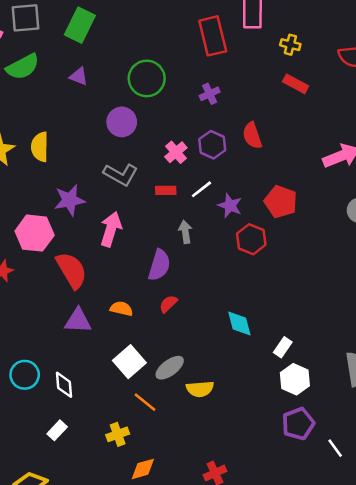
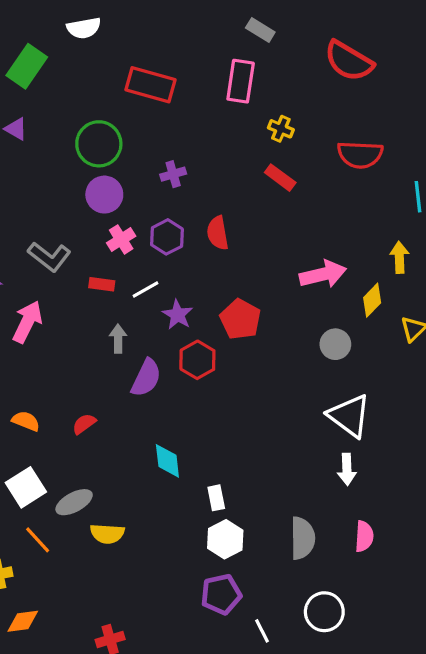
red rectangle: (213, 36) -> (151, 85), moved, turned -69
purple circle: (122, 122) -> (104, 195), moved
purple semicircle: (159, 265) -> (146, 378), moved
white rectangle: (283, 347) -> (216, 498), turned -54

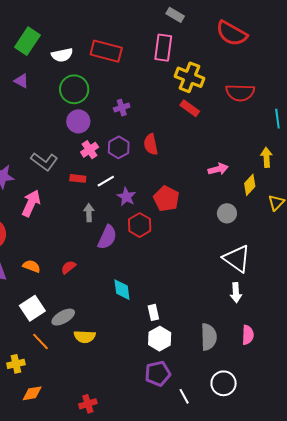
white semicircle: (84, 28) -> (62, 55), moved
yellow cross: (281, 129) -> (190, 77), size x1.8
pink arrow: (323, 274) -> (218, 169), size x0.7

